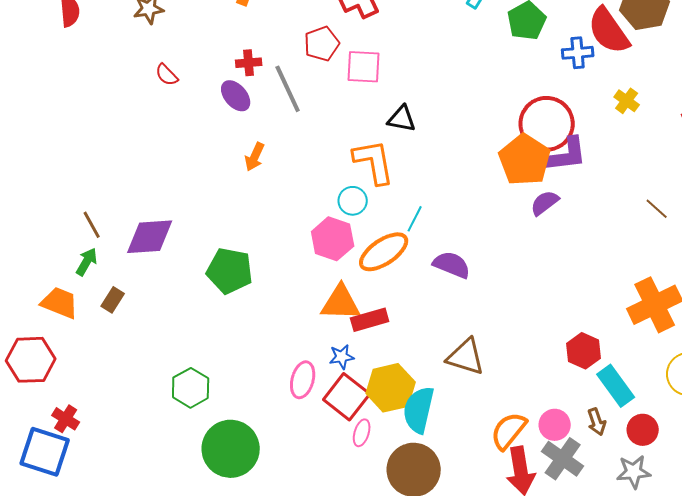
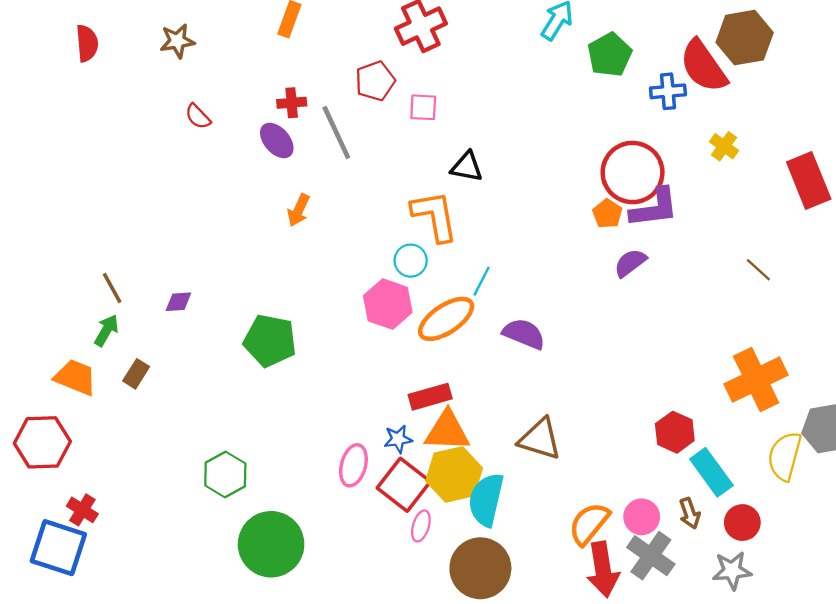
pink square: (364, 67) -> (423, 107), size x0.7
orange pentagon: (525, 160) -> (607, 214), size x0.5
purple diamond: (150, 237) -> (178, 302), size x0.5
orange triangle: (341, 303) -> (447, 431), moved

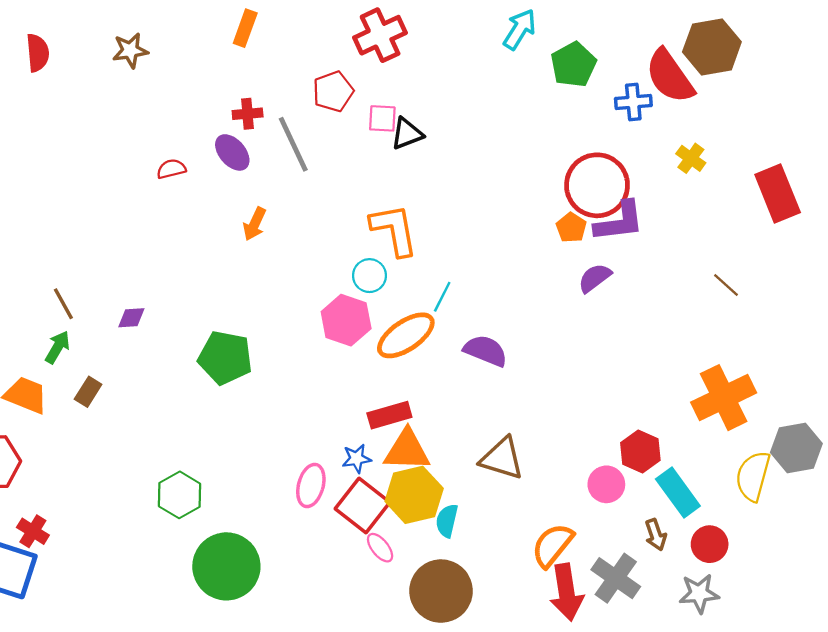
red semicircle: (198, 116) -> (171, 169), moved, turned 120
black triangle: (467, 167) -> (407, 134), moved, turned -32
cyan semicircle: (486, 500) -> (447, 521), size x0.6
pink circle: (642, 517) -> (606, 484), moved
pink ellipse: (421, 526) -> (380, 548), turned -56

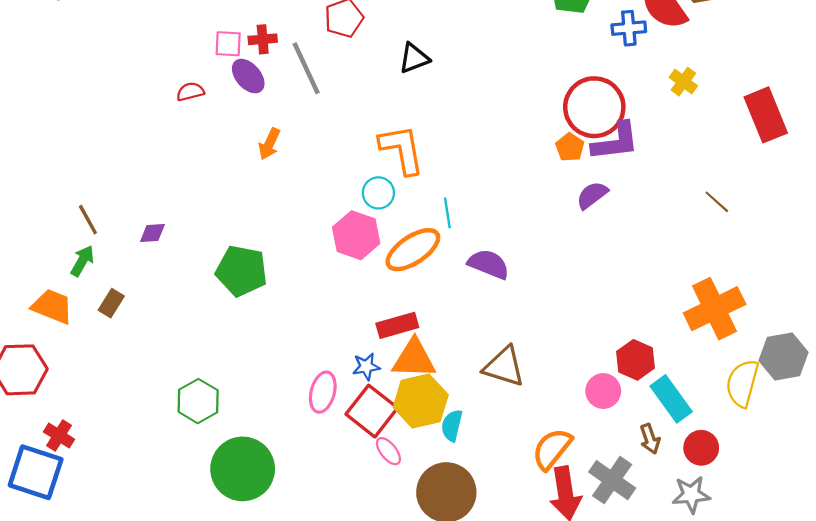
pink square: (382, 118) -> (228, 44), moved
cyan line: (442, 297) -> (447, 213), turned -36

